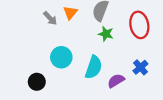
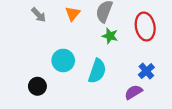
gray arrow: (50, 18) -> (39, 15), moved
purple semicircle: (116, 81) -> (133, 92), moved

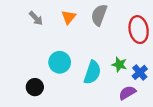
green star: (110, 36) -> (119, 65), moved

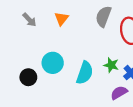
gray semicircle: (99, 15) -> (103, 16), moved
black circle: (35, 87) -> (28, 77), moved

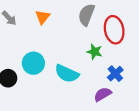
green star: (111, 65) -> (95, 52), moved
cyan semicircle: (85, 73) -> (67, 74), turned 95

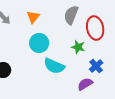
cyan circle: (33, 63) -> (39, 43), moved

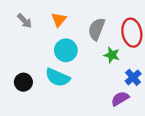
gray semicircle: (71, 15) -> (96, 29), moved
cyan semicircle: (54, 66) -> (58, 77), moved

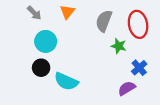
cyan circle: (66, 50) -> (46, 41), moved
cyan semicircle: (58, 77) -> (66, 81), moved
black circle: (23, 82) -> (41, 68), moved

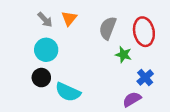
gray arrow: (34, 13) -> (45, 20), moved

